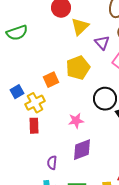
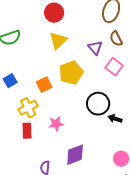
yellow triangle: (80, 27) -> (58, 41), moved
blue square: (17, 92) -> (10, 81), moved
pink star: (76, 121) -> (56, 124), moved

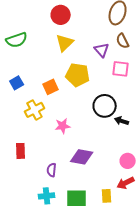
pink square: (114, 67) -> (121, 69), turned -30
yellow pentagon: (71, 73) -> (78, 75), turned 30
red rectangle: (27, 131) -> (21, 151), moved
purple diamond: (75, 155) -> (82, 157), turned 30

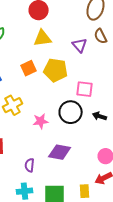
yellow triangle: (65, 43) -> (43, 38), turned 36
pink square: (121, 69) -> (85, 89), moved
orange square: (51, 87) -> (29, 68), moved
black circle: (105, 106) -> (71, 112), moved

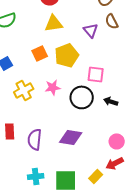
yellow pentagon: (56, 70) -> (67, 55), turned -30
pink star: (41, 121) -> (53, 87), moved
purple semicircle: (30, 165) -> (35, 139), moved, size x1.5
yellow rectangle: (85, 191) -> (96, 176), turned 48

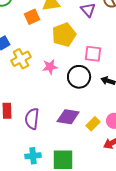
orange square: (40, 53) -> (32, 17), moved
yellow cross: (24, 90) -> (21, 59), moved
yellow rectangle: (96, 176) -> (93, 124), moved

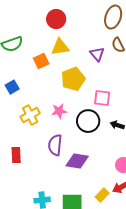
yellow cross: (21, 59) -> (30, 115), moved
purple semicircle: (32, 119) -> (55, 145), moved
yellow rectangle: (93, 124) -> (102, 195), moved

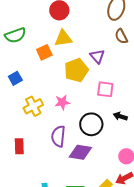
purple triangle: (97, 54) -> (97, 56), moved
black circle: (88, 121) -> (91, 124), moved

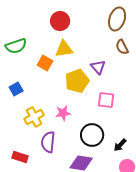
orange square: (44, 52) -> (45, 63), turned -35
black arrow: (120, 116) -> (120, 145), moved, turned -64
purple semicircle: (58, 136) -> (48, 142), moved
red rectangle: (19, 146) -> (20, 157), turned -70

